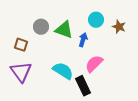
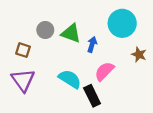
cyan circle: (96, 20) -> (122, 23), moved, size x1.6
brown star: (119, 27) -> (139, 55), moved

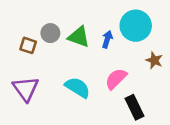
blue arrow: (92, 44) -> (107, 39), moved
brown square: (23, 50) -> (28, 45), moved
black rectangle: (92, 96) -> (134, 107), moved

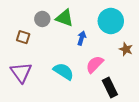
gray circle: (50, 33) -> (42, 19), moved
green triangle: (79, 37) -> (64, 18), moved
blue arrow: (107, 39) -> (82, 38), moved

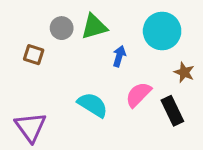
green triangle: (64, 18) -> (94, 27), turned -36
purple triangle: (21, 72) -> (31, 127), moved
black rectangle: (110, 87) -> (172, 111), moved

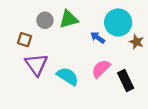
blue arrow: (119, 56) -> (98, 38), moved, turned -72
brown star: (184, 72) -> (136, 42), moved
purple triangle: (31, 127) -> (36, 64), moved

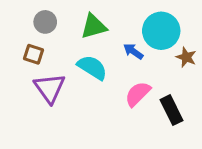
gray circle: (45, 20) -> (45, 22), moved
cyan semicircle: (68, 76) -> (92, 67), moved

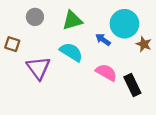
brown square: (33, 54) -> (12, 44), moved
pink semicircle: (138, 94) -> (106, 72), turned 75

